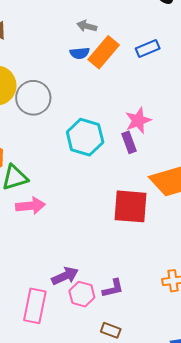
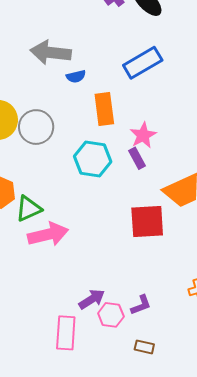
gray arrow: (87, 26) -> (51, 53), moved, size x2.0
blue rectangle: (148, 49) -> (143, 63), size x1.6
orange rectangle: (104, 52) -> (104, 109), moved, turned -40
pink arrow: (31, 206) -> (48, 234), size x1.4

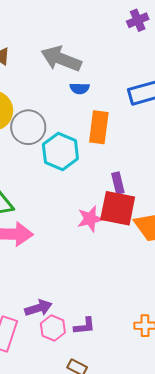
pink star: (143, 135) -> (90, 219), moved
cyan hexagon: (93, 159) -> (60, 151), moved
red square: (147, 221) -> (118, 208), moved

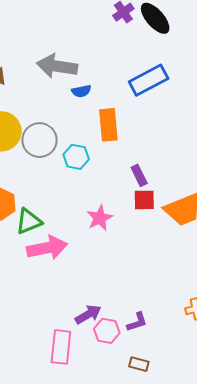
cyan hexagon: (60, 151) -> (76, 157), size x0.7
red square: (118, 208) -> (144, 200), size x0.6
pink star: (90, 219) -> (100, 218), moved

